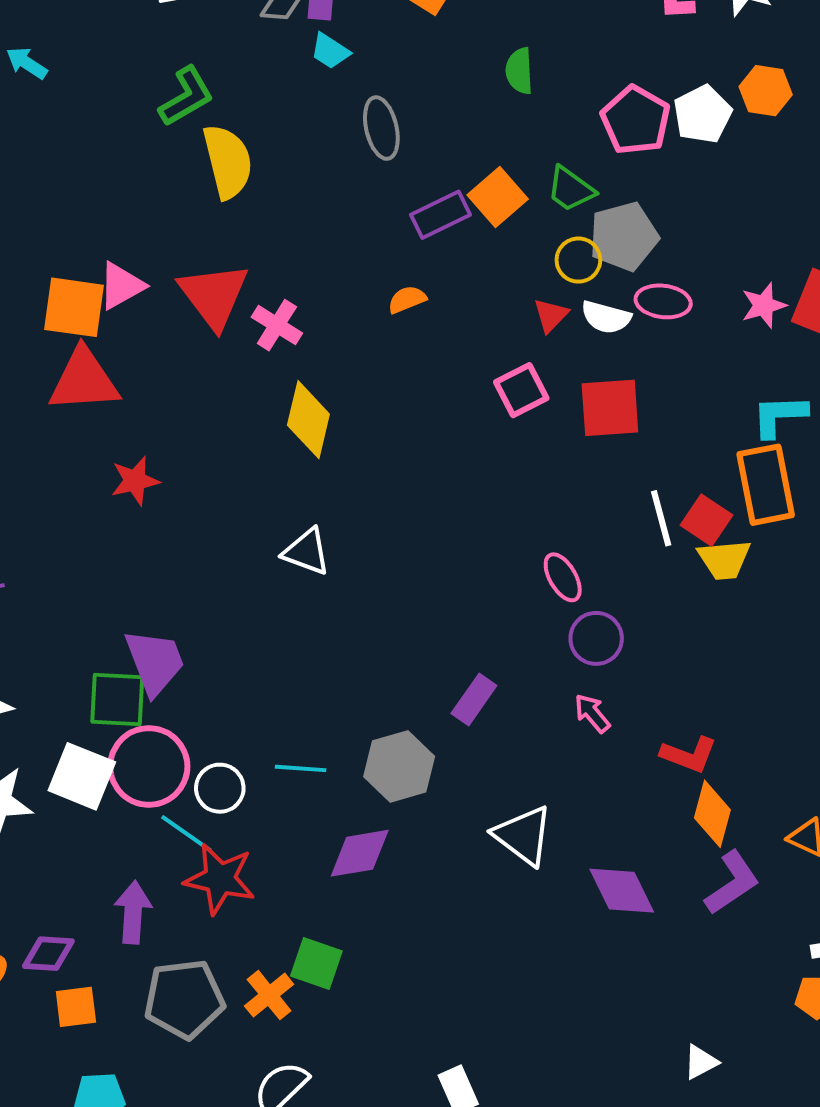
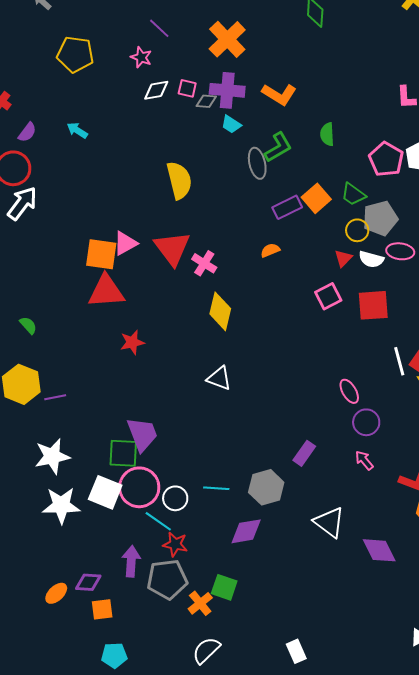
green L-shape: (186, 97) -> (278, 147), moved
red star: (220, 879) -> (175, 544), size x0.7
gray pentagon: (184, 999) -> (167, 579), moved

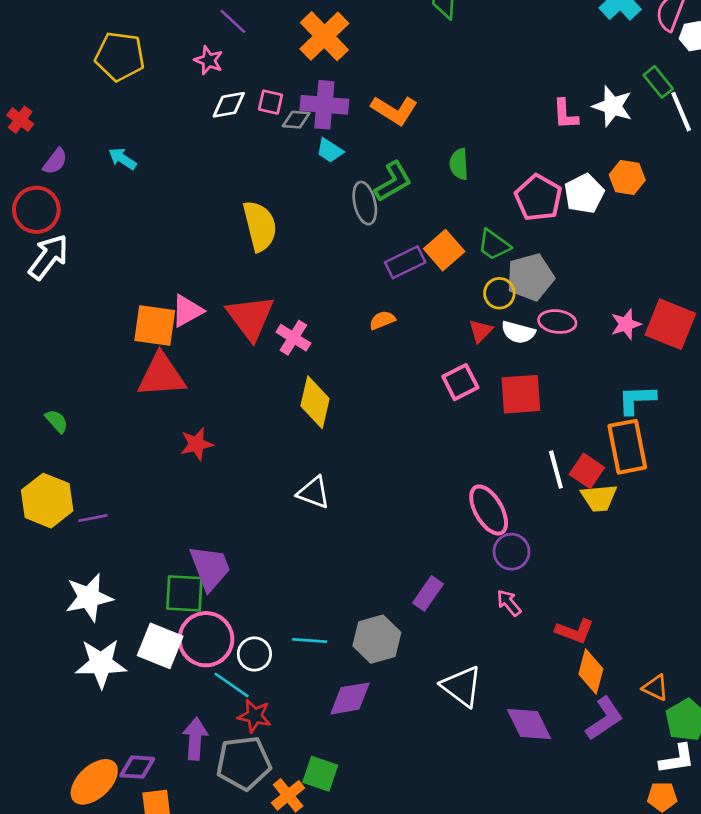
pink ellipse: (349, 391) -> (489, 510), size x1.5
orange ellipse: (56, 593) -> (94, 782), size x1.6

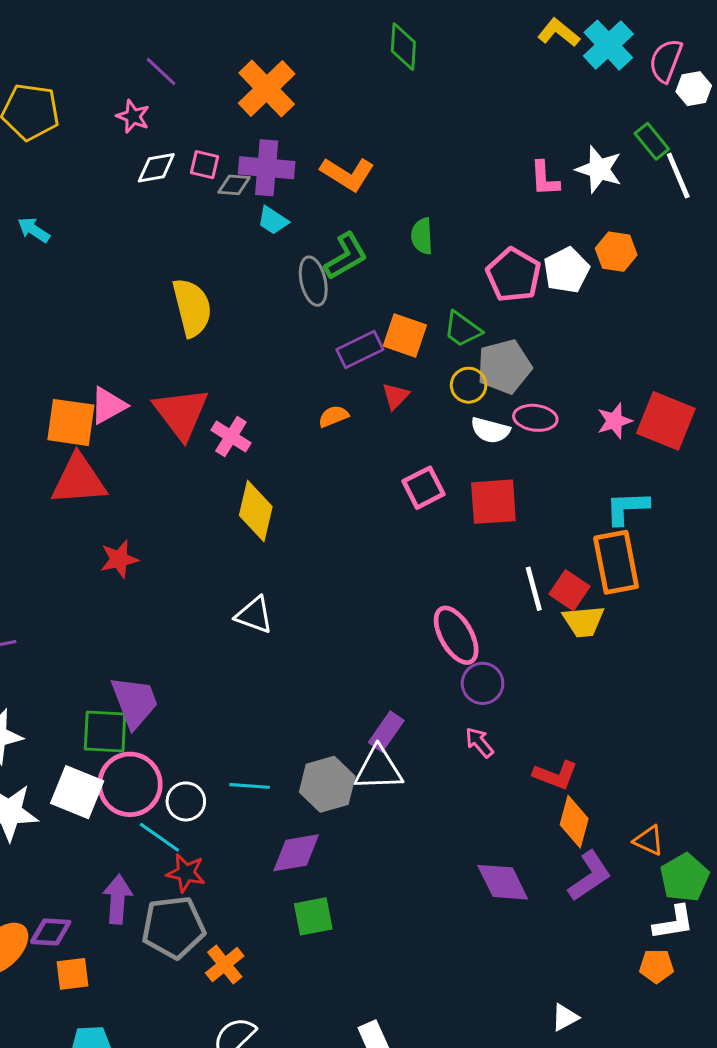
orange square: (444, 250) -> (405, 335), turned -30
red triangle: (481, 331) -> (396, 396), moved
white triangle: (462, 686) -> (378, 769), moved, turned -39
green square: (320, 774) -> (313, 916), moved, turned -30

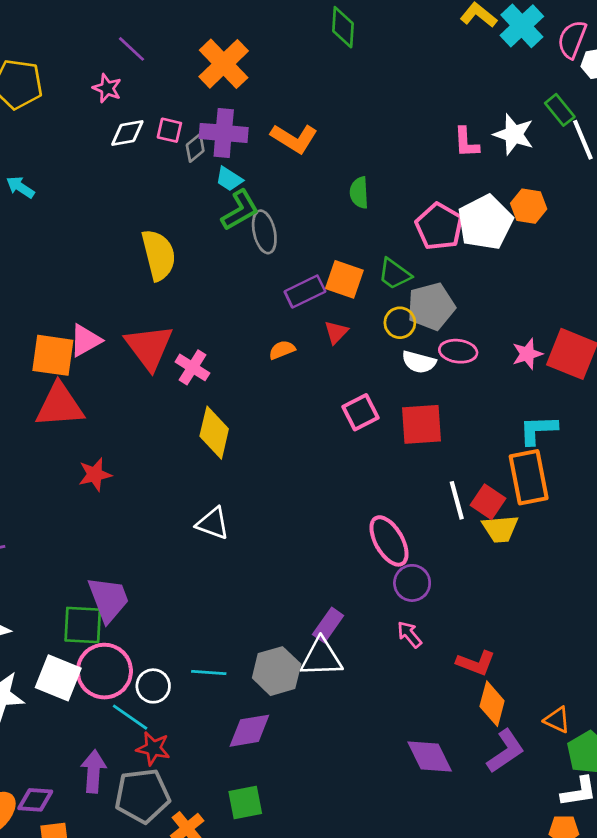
gray diamond: (234, 185) -> (195, 148), turned -44
green L-shape: (346, 256) -> (240, 210), moved
white pentagon: (566, 270) -> (485, 222), size x1.4
green square: (313, 916) -> (245, 803), moved

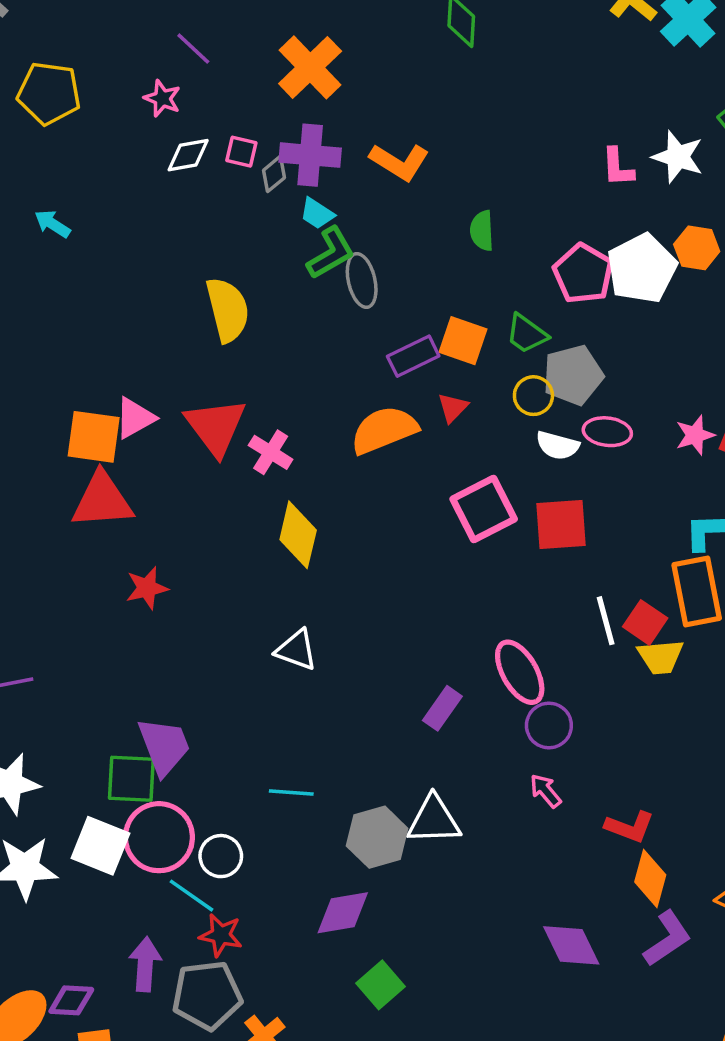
orange semicircle: (282, 350) -> (384, 430), size x2.0
pink square: (361, 412) -> (484, 509), size x1.4
purple rectangle: (328, 625) -> (442, 708), moved
cyan line: (209, 672) -> (291, 792), moved
green square: (245, 803) -> (381, 985), moved, turned -30

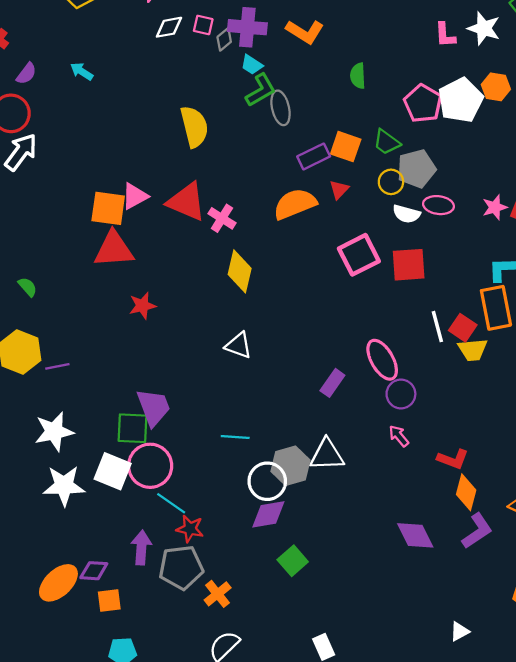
red triangle: (216, 427) -> (187, 202), turned -30
white circle: (221, 856) -> (267, 481), moved, size x1.4

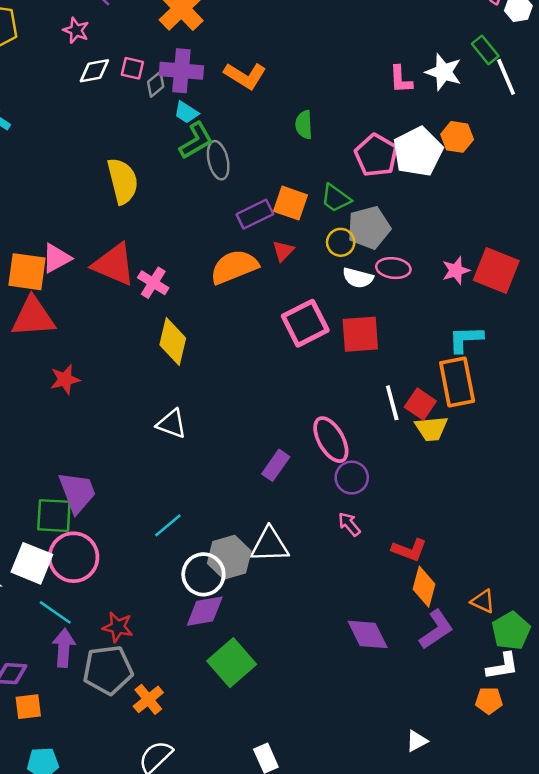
cyan line: (235, 437) -> (168, 525), turned -44
cyan line: (171, 503) -> (55, 612), moved
green square: (293, 561) -> (232, 663), size x1.4

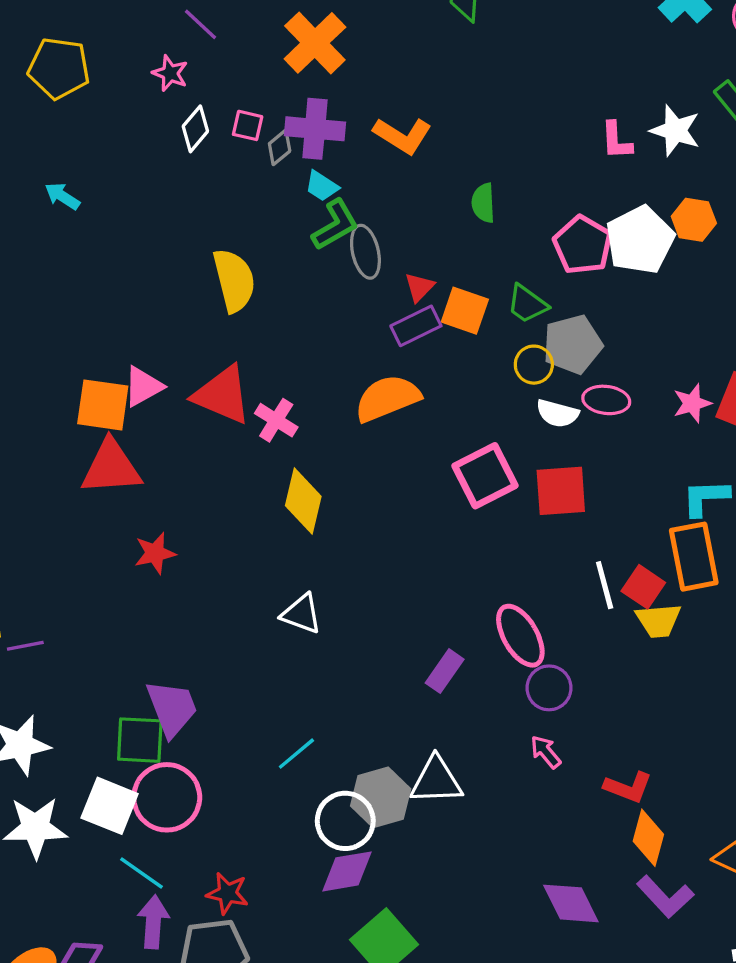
white diamond: (94, 71) -> (195, 129), turned -40
red triangle: (283, 251) -> (419, 287), moved
purple L-shape: (436, 629) -> (665, 897), turned 81

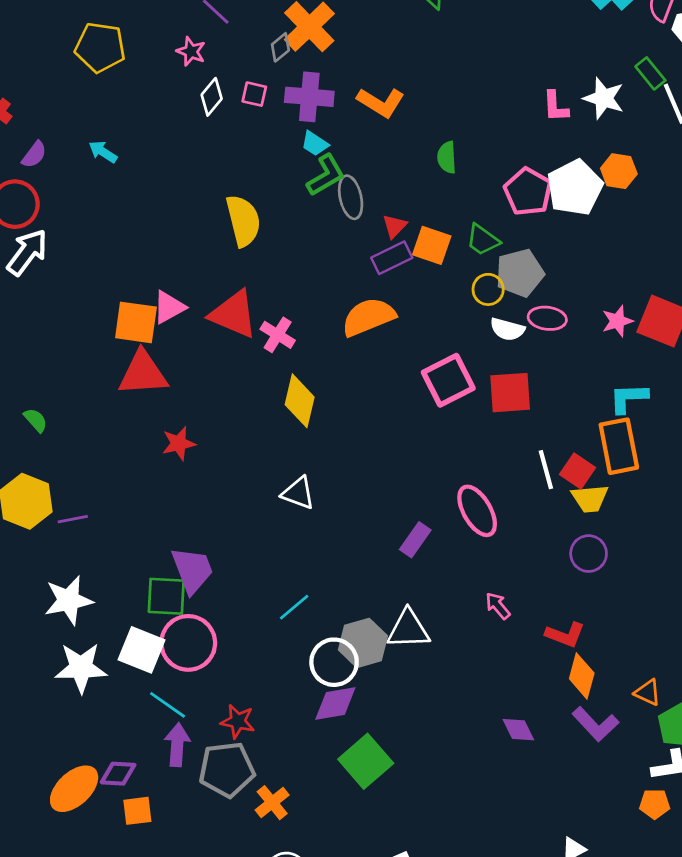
gray diamond: (280, 147) -> (280, 47), moved
purple circle: (549, 688) -> (589, 554), moved
purple diamond: (571, 903) -> (518, 730), size x0.7

